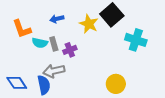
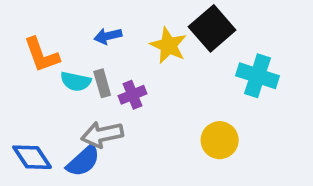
yellow circle: (116, 84) -> (220, 140), moved
blue semicircle: (44, 85) -> (83, 161), turned 60

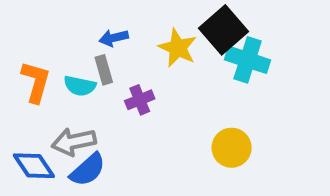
orange L-shape: (42, 55) -> (36, 82), moved, turned -144
cyan cross: (257, 76) -> (248, 60), moved
gray rectangle: (102, 83) -> (104, 70), moved
gray arrow: (102, 134) -> (74, 142), moved

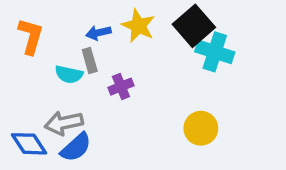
yellow star: (178, 48) -> (138, 26), moved
orange L-shape: (36, 82) -> (31, 36), moved

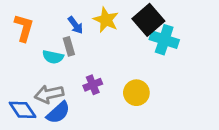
blue arrow: (98, 33) -> (75, 25), turned -114
purple cross: (121, 87) -> (93, 85), moved
yellow circle: (201, 128) -> (136, 93), moved

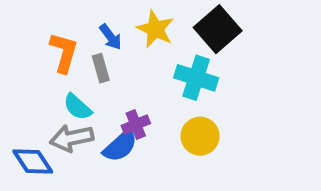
orange L-shape: (24, 28) -> (64, 53), moved
cyan cross: (164, 40) -> (196, 78), moved
cyan semicircle: (53, 57) -> (77, 107), moved, turned 30
blue semicircle: (58, 113) -> (120, 146), moved

